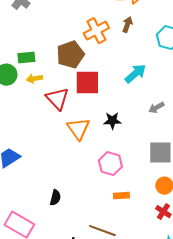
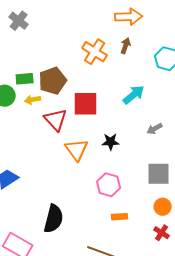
orange cross: (96, 31) -> (95, 52), turned -30
brown pentagon: (70, 55) -> (53, 81), moved
black semicircle: (55, 198) -> (54, 219), size x1.8

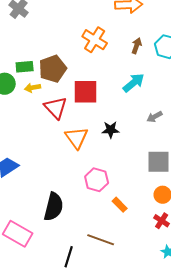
brown arrow: (126, 46) -> (137, 46), moved
pink hexagon: (109, 185) -> (97, 180), moved
orange rectangle: (120, 217) -> (120, 205), turned 49

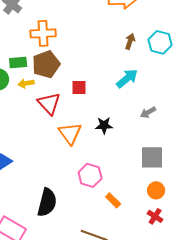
orange cross: (95, 40) -> (43, 33), moved, turned -35
red square: (86, 92) -> (79, 87), size x0.6

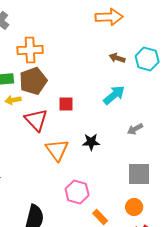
brown arrow: (130, 41) -> (117, 58), turned -91
orange circle: (156, 190) -> (134, 207), moved

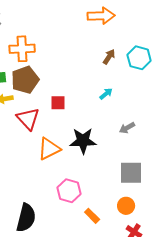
brown arrow: (117, 58) -> (109, 57), turned 105
cyan arrow: (114, 95) -> (106, 94), size x0.6
black star: (91, 142) -> (83, 141), size x1.5
orange triangle: (57, 150) -> (49, 149), turned 40

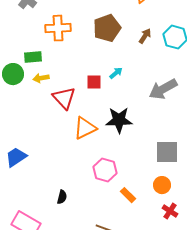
brown pentagon: (25, 80) -> (107, 28), moved
cyan arrow: (106, 94) -> (116, 73), moved
gray arrow: (127, 128) -> (163, 89), moved, size x1.8
black semicircle: (26, 218) -> (62, 197), size x0.5

